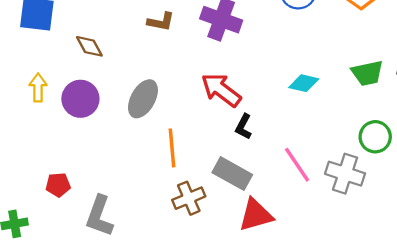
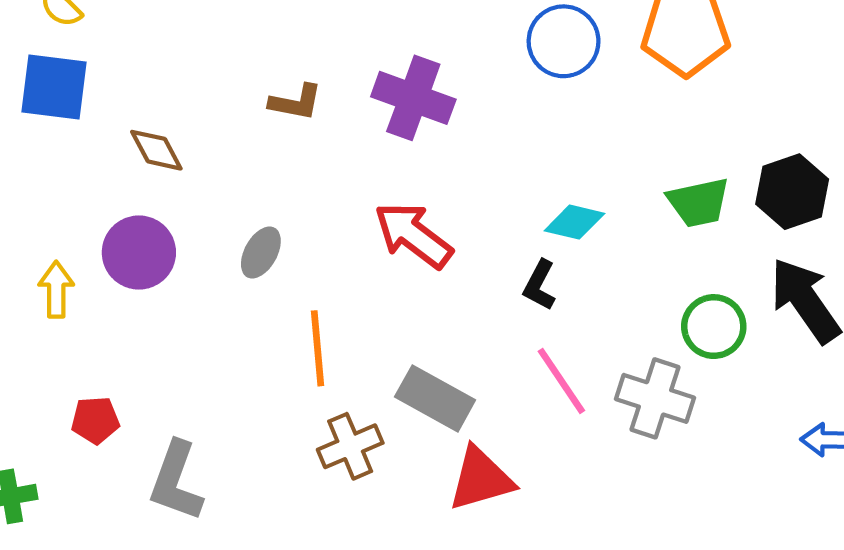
yellow arrow: (38, 88) -> (56, 290), moved
gray ellipse: (143, 99) -> (261, 253), size x0.7
black L-shape: (243, 127) -> (540, 285), moved

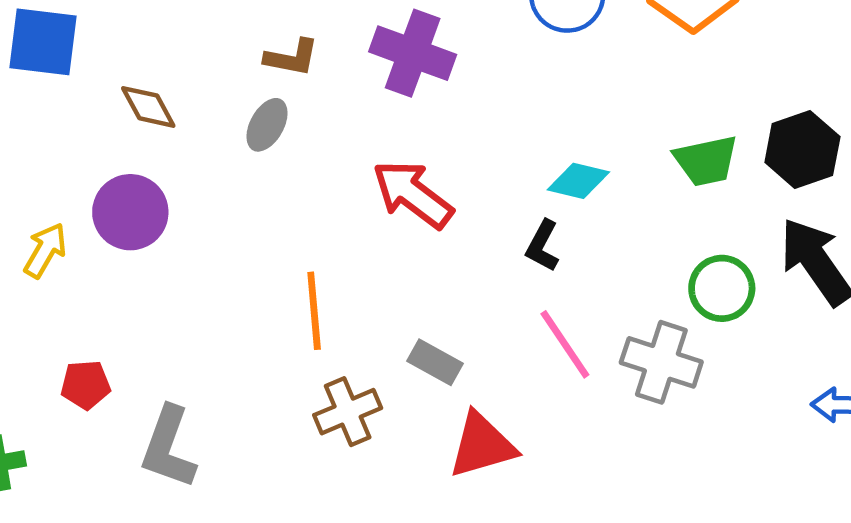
gray ellipse: (261, 253) -> (267, 125), moved
yellow arrow: (56, 290) -> (45, 250), turned 30
gray rectangle: (435, 398) -> (435, 362), size x0.7

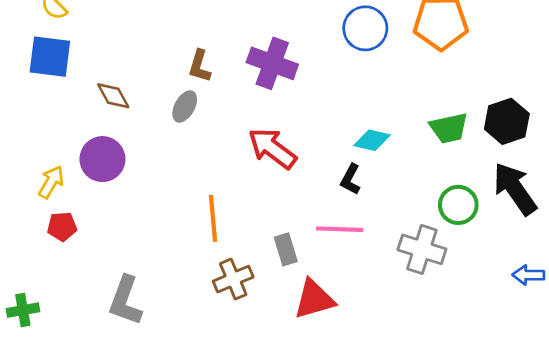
brown L-shape: (292, 58) -> (199, 66), turned 96
pink line: (565, 344) -> (340, 229), moved, turned -54
gray rectangle: (435, 362) -> (286, 249), turned 44
red pentagon: (86, 385) -> (62, 226), moved

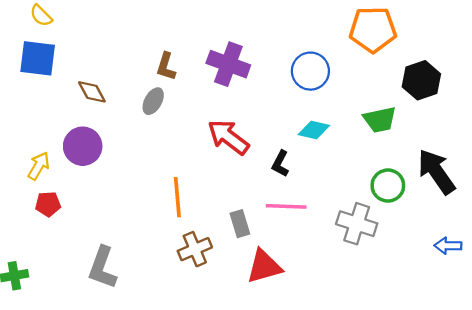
blue circle: (365, 28) -> (310, 71), moved
black hexagon: (507, 121) -> (421, 80), moved
black L-shape: (350, 179) -> (280, 164), moved

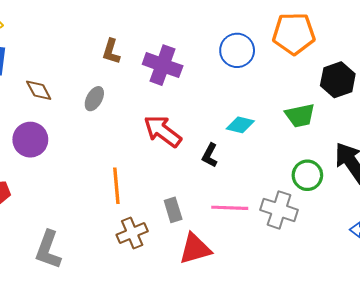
brown L-shape: (166, 66) -> (111, 51), moved
blue circle: (310, 71) -> (237, 50), moved
pink line: (286, 206) -> (230, 208), moved

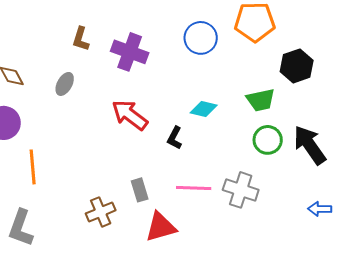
green circle: (307, 175) -> (268, 140), moved
orange line: (116, 186) -> (33, 167), moved

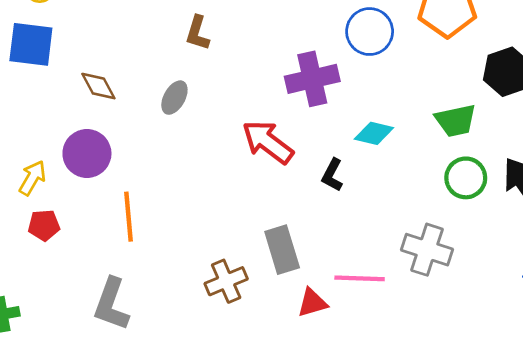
purple cross: (130, 52) -> (312, 79), moved, turned -33
pink line: (194, 188) -> (360, 278), moved
gray rectangle: (140, 190) -> (282, 250), size x1.4
red triangle: (161, 227) -> (312, 303), size x0.7

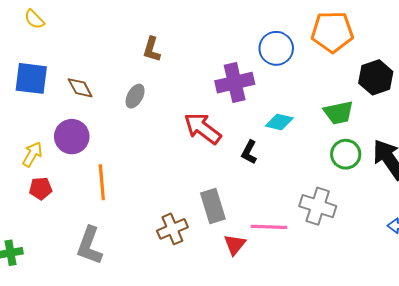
blue square: (31, 44) -> (31, 78), moved
red triangle: (312, 303) -> (235, 244), turned -35

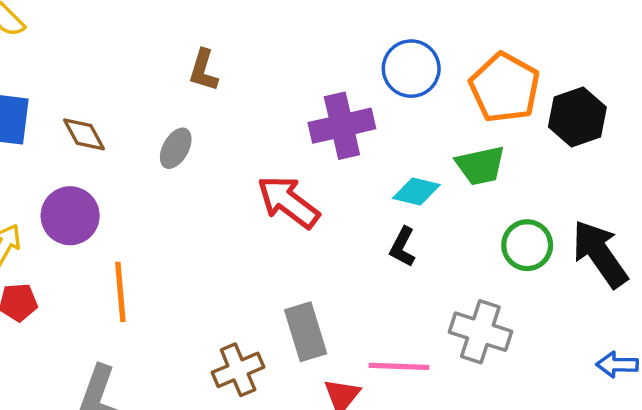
orange pentagon: (332, 32) -> (505, 88), moved, turned 30
green trapezoid: (338, 113) -> (480, 166), moved
black L-shape: (249, 152) -> (403, 247), moved

